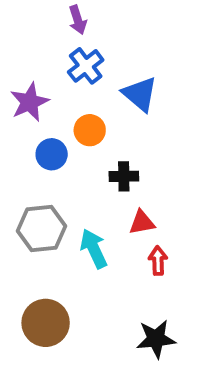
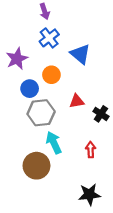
black cross: (124, 176) -> (101, 114), moved, turned 35
red triangle: (142, 222) -> (77, 101), moved
gray hexagon: (42, 228) -> (41, 113), moved
brown circle: (46, 323) -> (36, 166), moved

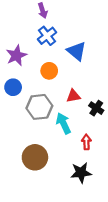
blue circle: (30, 89) -> (13, 87), moved
cyan arrow: (54, 143) -> (63, 123), moved
black star: (89, 194) -> (81, 173), moved

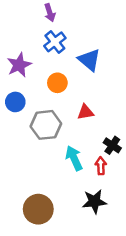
black cross: (96, 108) -> (112, 145), moved
cyan arrow: (63, 123) -> (74, 158), moved
brown circle: (35, 157) -> (38, 209), moved

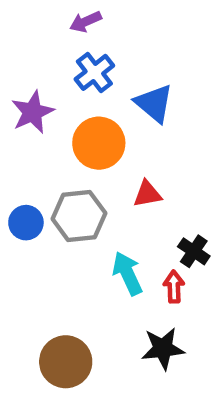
purple arrow: (50, 13) -> (86, 22), turned 84
orange circle: (57, 83) -> (99, 143), size x1.5
blue circle: (15, 102) -> (26, 223), moved

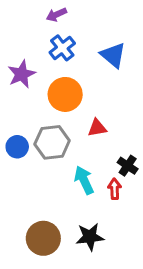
blue triangle: (154, 103) -> (113, 55), moved
black star: (163, 349) -> (90, 237), moved

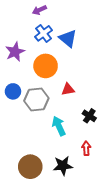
blue triangle: (113, 55) -> (68, 38), moved
blue circle: (17, 147) -> (13, 91), moved
red arrow: (115, 189) -> (86, 148), moved

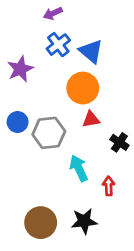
orange circle: (46, 66) -> (83, 88), moved
black cross: (89, 116) -> (119, 142), moved
red arrow: (86, 148) -> (109, 186), moved

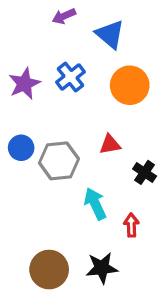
blue cross: (58, 45) -> (70, 77), moved
blue triangle: (91, 51) -> (110, 34), moved
orange circle: (83, 88) -> (130, 85), moved

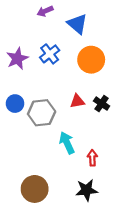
black cross: (145, 172) -> (102, 104), moved
black star: (102, 268) -> (87, 190), moved

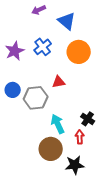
red triangle: (77, 101) -> (59, 82), moved
black cross: (102, 104) -> (88, 119), moved
brown circle: (35, 189) -> (51, 149), moved

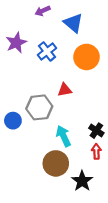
purple star: (15, 51) -> (16, 43), moved
blue circle: (13, 90) -> (13, 121), moved
red arrow: (80, 137) -> (96, 151), moved
black star: (75, 165) -> (82, 181), turned -30

